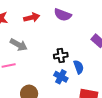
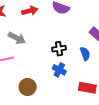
blue semicircle: (79, 67) -> (85, 54), moved

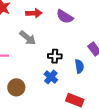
gray arrow: (17, 38) -> (28, 38), moved

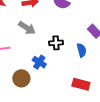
blue cross: (51, 77) -> (39, 62), moved

